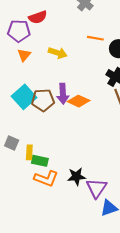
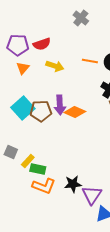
red semicircle: (38, 17) -> (42, 44), moved
orange line: (95, 38) -> (90, 61), moved
yellow rectangle: (29, 152) -> (28, 161), turned 40

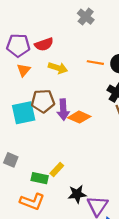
cyan square: (23, 108) -> (24, 113), turned 30
brown pentagon: (41, 111) -> (43, 101), moved
yellow rectangle: (28, 161) -> (57, 169), moved
orange L-shape: (44, 186) -> (32, 202), moved

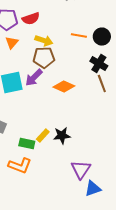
brown pentagon: (43, 101) -> (44, 58), moved
purple arrow: (63, 110) -> (34, 78), moved, turned 48
black star: (77, 194) -> (62, 136), moved

